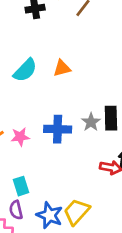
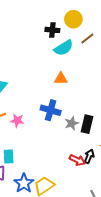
cyan semicircle: (25, 70) -> (64, 48), moved
blue cross: (58, 129) -> (51, 110), moved

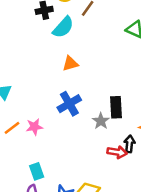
blue cross: (51, 110) -> (69, 104), turned -30
gray star: (72, 123) -> (101, 121), moved

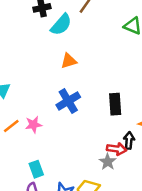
gray star: (101, 121) -> (108, 162), moved

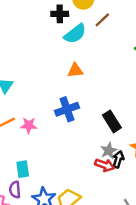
black rectangle: (115, 104) -> (112, 121), turned -40
gray star: (108, 162) -> (109, 151), moved

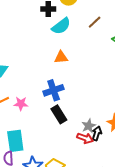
brown line: (102, 20) -> (95, 22), moved
black rectangle: (112, 121) -> (59, 114), moved
cyan rectangle: (23, 169) -> (15, 141), size x1.5

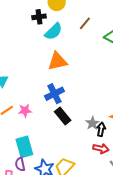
orange triangle: (61, 57) -> (57, 61), size x1.5
red arrow: (85, 138) -> (101, 148), moved

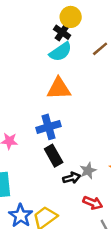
black cross: (39, 17) -> (62, 32), moved, turned 32
black arrow: (101, 129) -> (71, 178), moved, turned 56

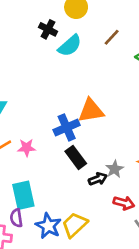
black cross: (62, 32) -> (48, 29), moved
orange triangle: (59, 88) -> (91, 111), moved

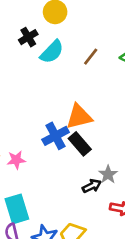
black cross: (48, 29) -> (28, 37), turned 36
brown line: (112, 37) -> (91, 57), moved
black rectangle: (76, 157) -> (80, 144), moved

